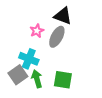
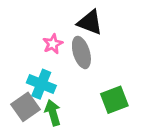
gray ellipse: (57, 37) -> (81, 52), turned -45
green square: (63, 80) -> (114, 100), moved, turned -30

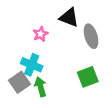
gray ellipse: (81, 52) -> (91, 36), moved

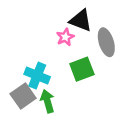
pink star: (40, 34) -> (65, 37), moved
green square: (88, 77) -> (82, 69), moved

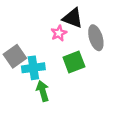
cyan cross: (37, 76) -> (33, 68), turned -30
gray square: (23, 96) -> (15, 56), moved

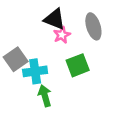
black triangle: (73, 18) -> (55, 19), moved
gray ellipse: (96, 38) -> (93, 26), moved

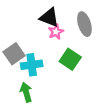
green square: (78, 65) -> (70, 59), turned -35
green arrow: (45, 96) -> (26, 92), moved

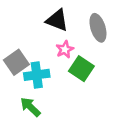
pink star: (56, 32) -> (65, 49), moved
green arrow: (26, 92) -> (30, 107), turned -30

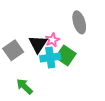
black triangle: (57, 20) -> (38, 44), moved, turned 42
cyan cross: (37, 75) -> (50, 58), moved

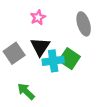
pink star: (52, 40) -> (38, 17), moved

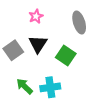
cyan cross: (53, 61) -> (50, 87), moved

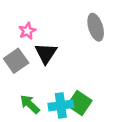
pink star: (36, 16) -> (27, 31), moved
green square: (66, 55) -> (79, 103), moved

